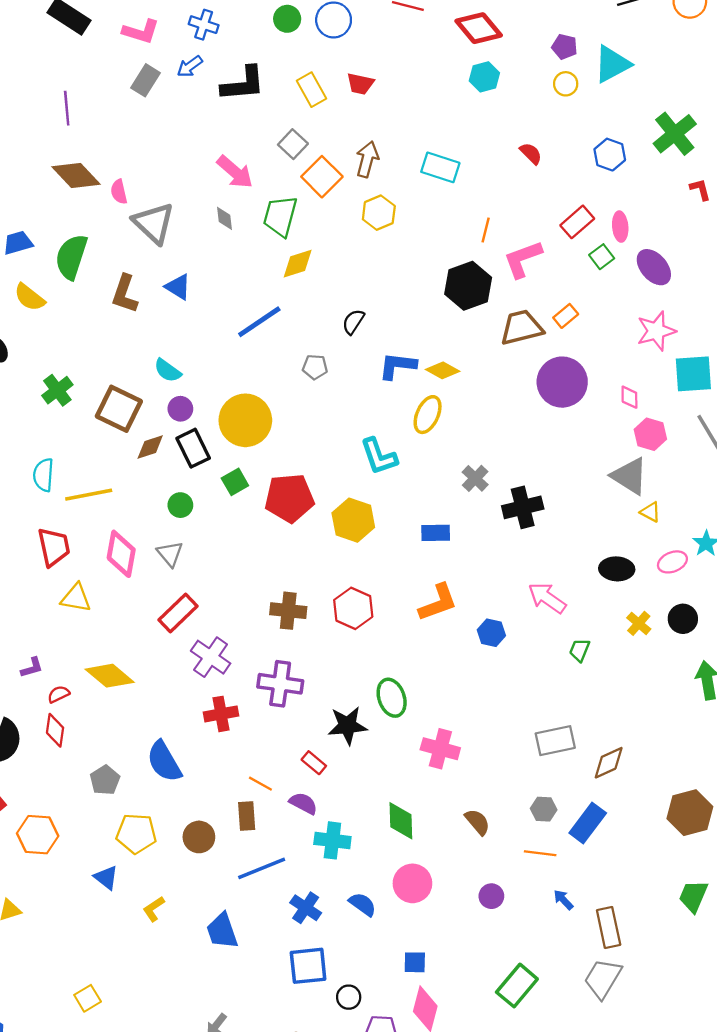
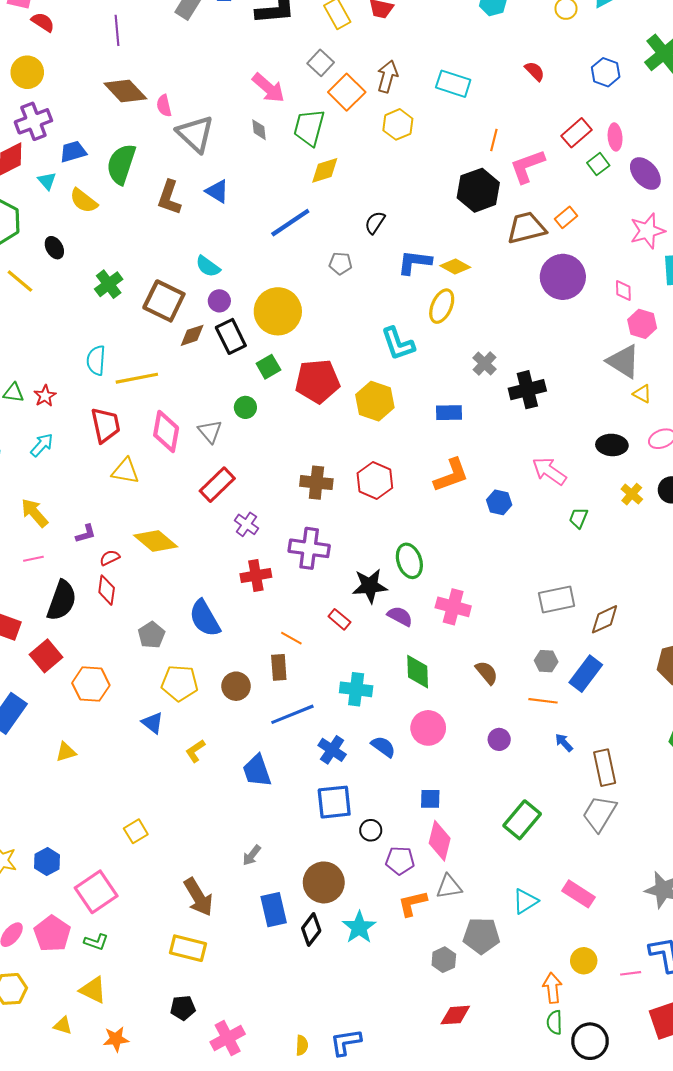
green circle: (180, 505) -> (245, 407), moved
purple cross: (211, 657) -> (246, 524), size x0.7
purple semicircle: (303, 803) -> (400, 616), moved

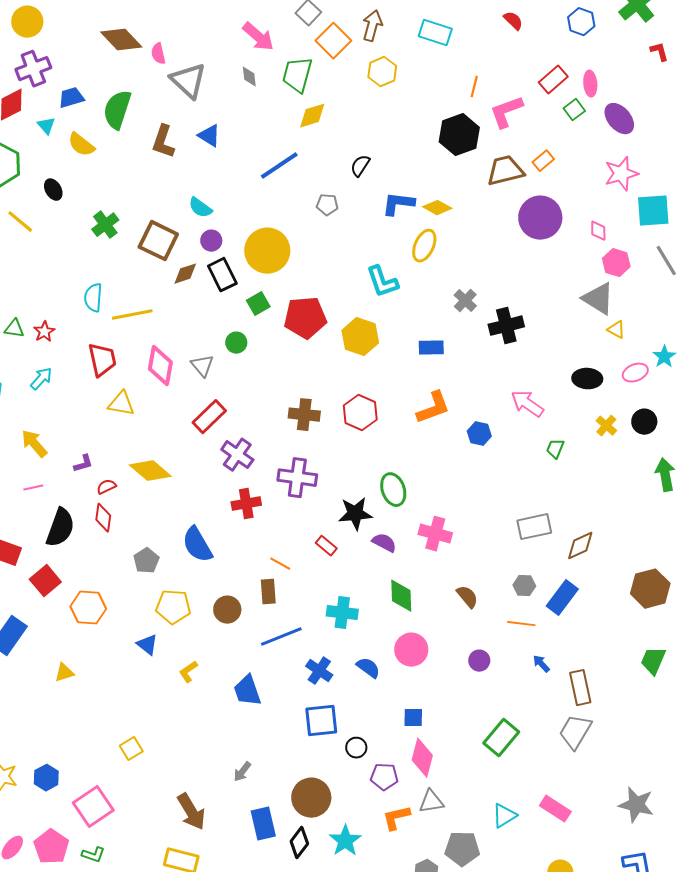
purple cross: (246, 524) -> (237, 455), size x1.4

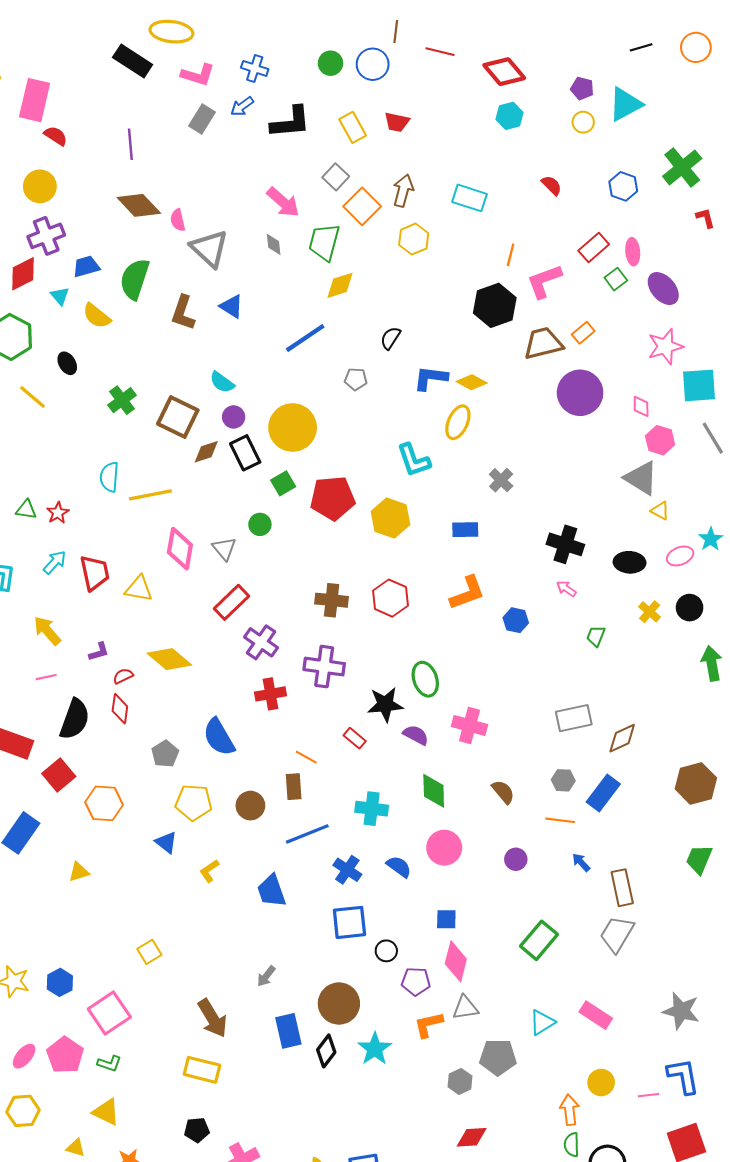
black cross: (506, 326) -> (565, 544), moved, turned 32
red trapezoid: (102, 360) -> (95, 573), moved
pink arrow: (527, 404) -> (566, 589), size x0.6

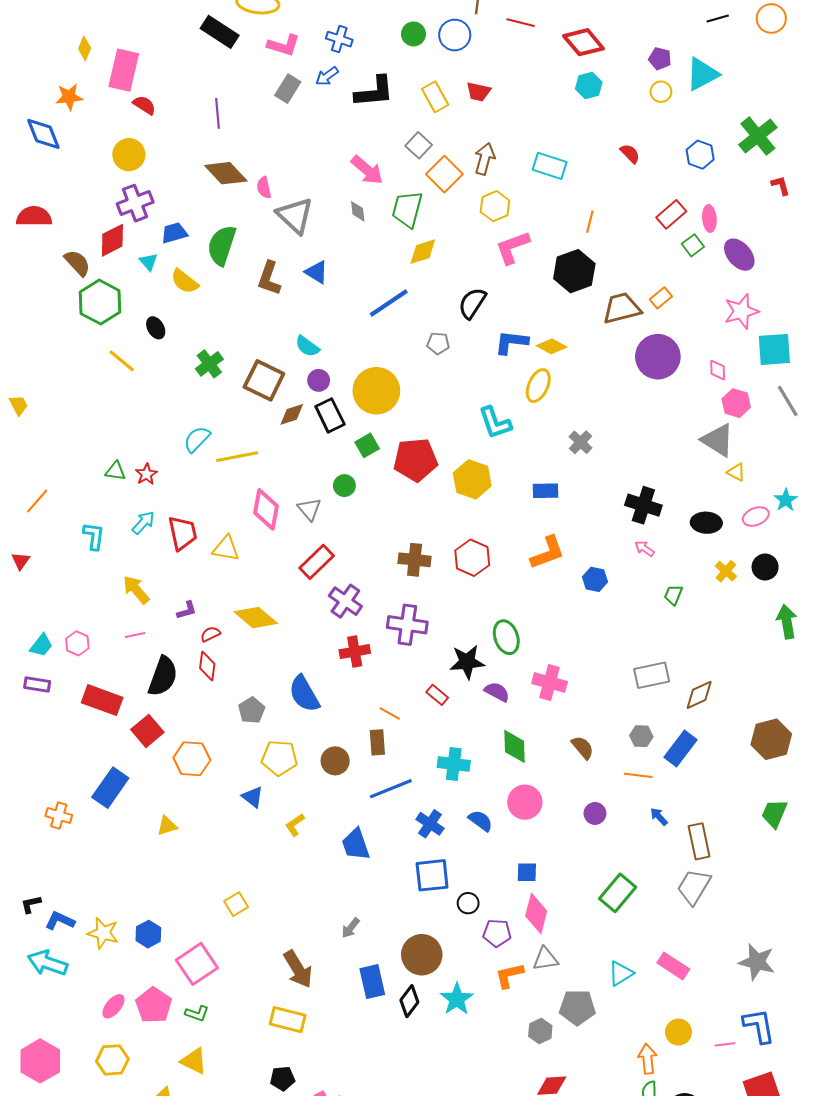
pink L-shape: (544, 281) -> (512, 247), moved
black semicircle: (391, 338) -> (472, 303), size x1.4
cyan semicircle: (109, 477) -> (197, 439), turned 40

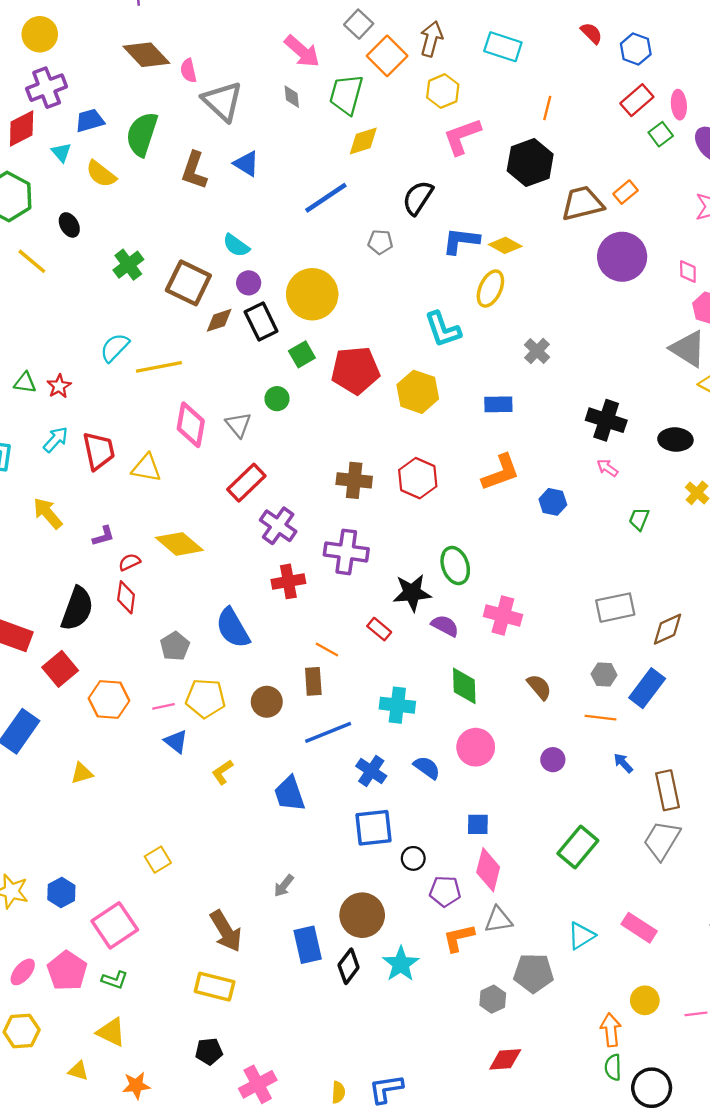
blue hexagon: (700, 155) -> (636, 49), moved
pink line: (135, 635) -> (163, 706), moved

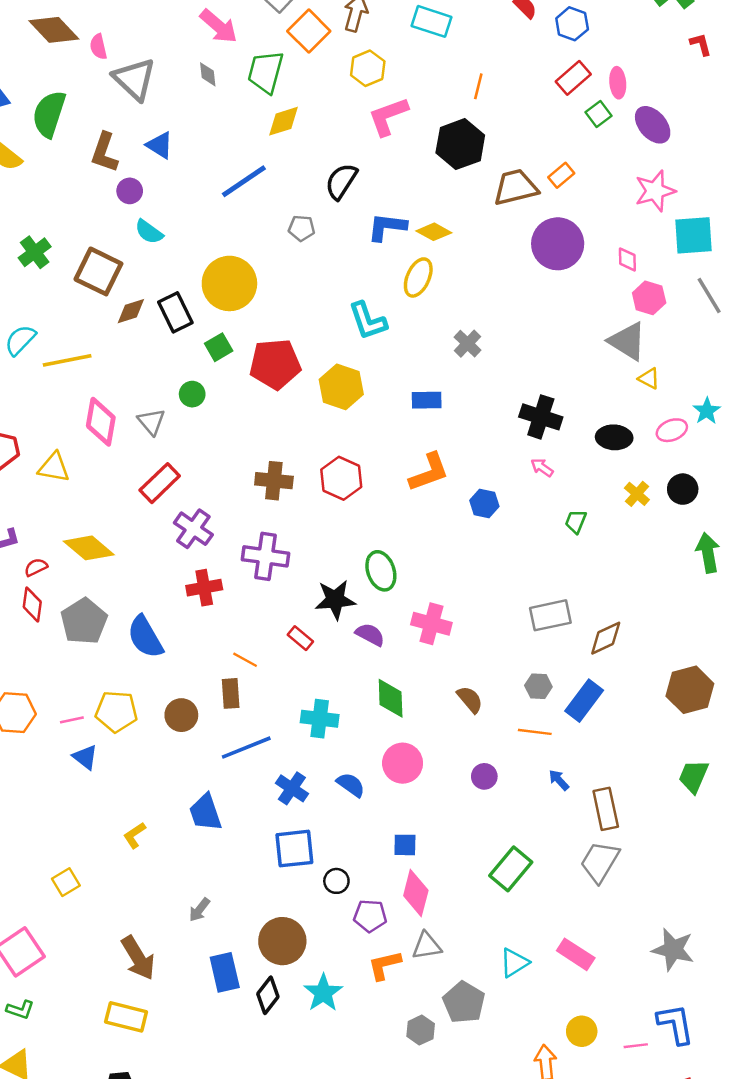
purple circle: (249, 283) -> (130, 191), moved
gray pentagon: (175, 646) -> (84, 621), moved, size x1.5
yellow L-shape: (223, 772) -> (134, 835), moved
gray pentagon: (534, 973) -> (464, 1002), turned 30

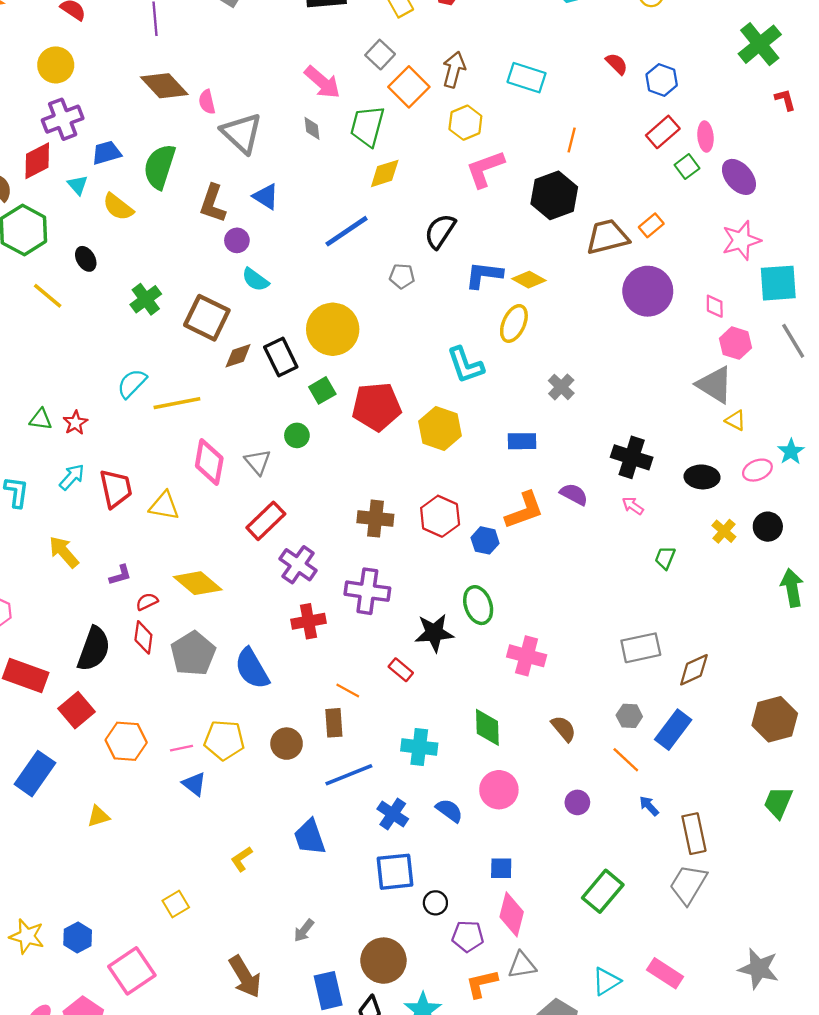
blue hexagon: (484, 503) -> (485, 540), moved
purple semicircle: (370, 635) -> (574, 494), moved
orange line: (535, 732) -> (626, 760), turned 36

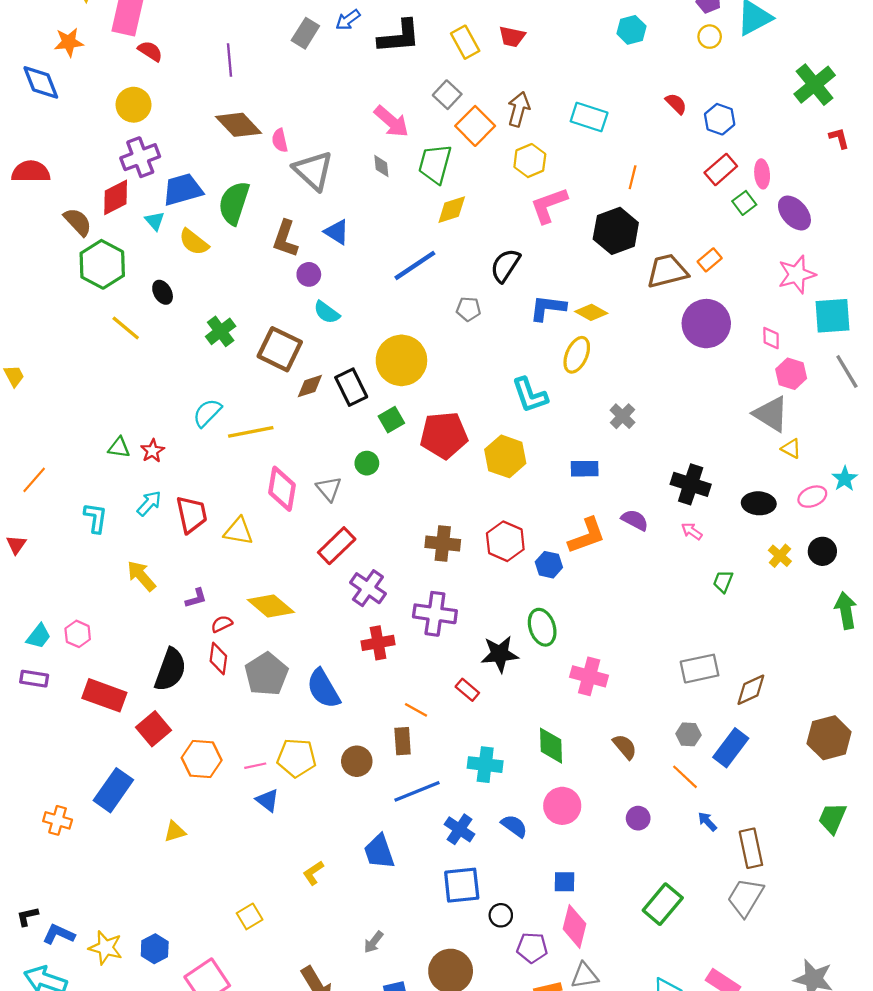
blue trapezoid: (107, 153) -> (183, 190), size x1.4

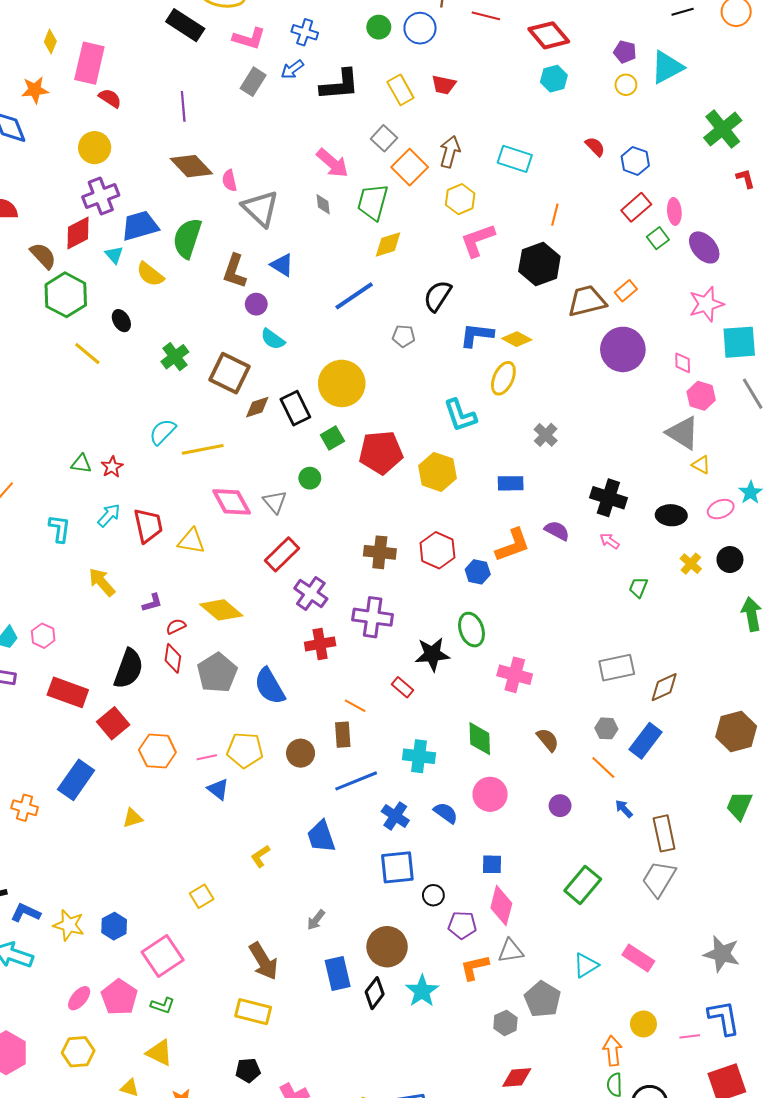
pink diamond: (282, 489) -> (232, 502), turned -39

